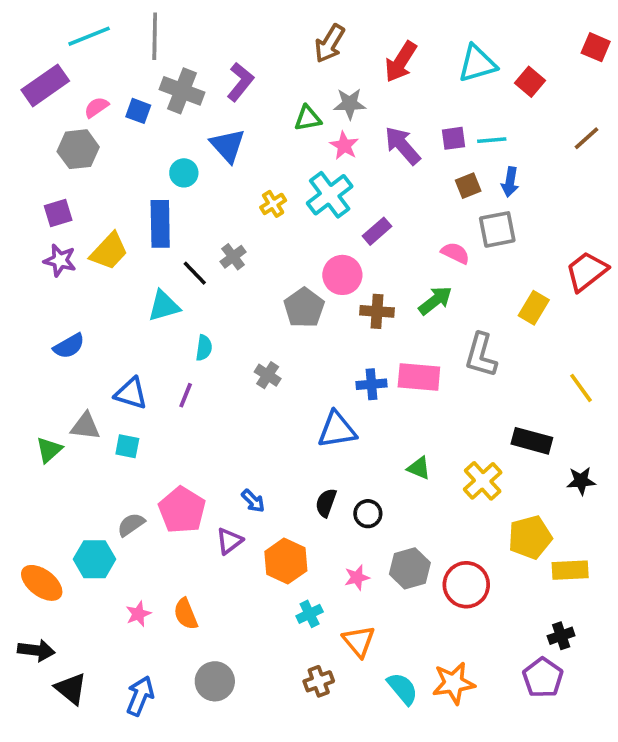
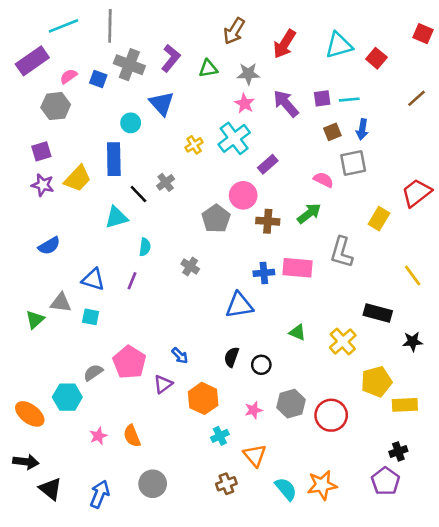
green triangle: (308, 118) -> (208, 69), moved

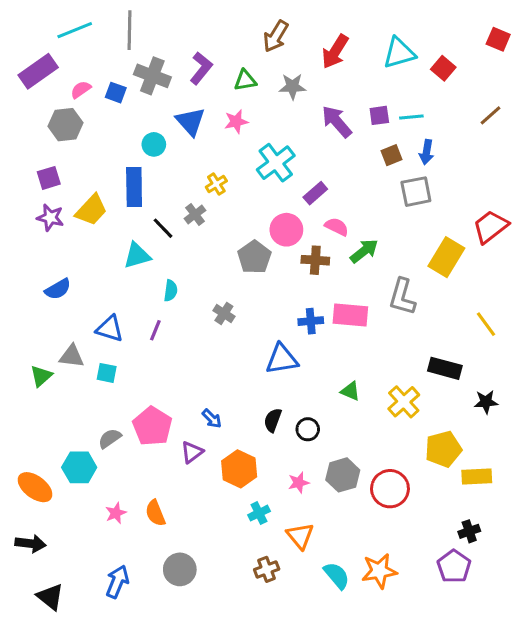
pink star: (244, 103) -> (236, 122), moved, turned 30
yellow cross: (194, 145) -> (216, 184), moved
pink semicircle: (323, 180) -> (337, 227), moved
yellow rectangle: (379, 219) -> (446, 257), size x1.4
black triangle: (50, 489) -> (50, 597), moved

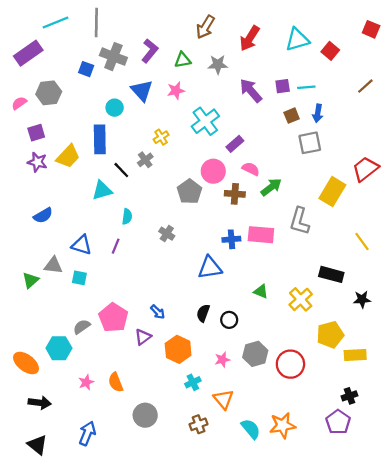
pink semicircle: (81, 90) -> (19, 103), moved
black arrow: (30, 544) -> (40, 403), moved
gray circle: (180, 569) -> (145, 415), moved

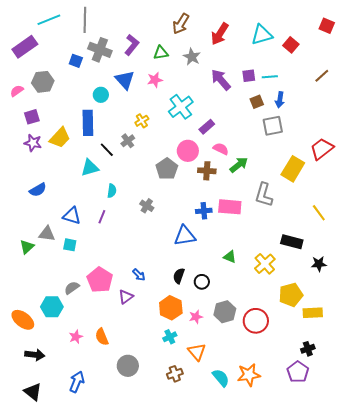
gray star: (218, 64) -> (192, 57), turned 30
orange hexagon: (178, 349) -> (171, 308), moved

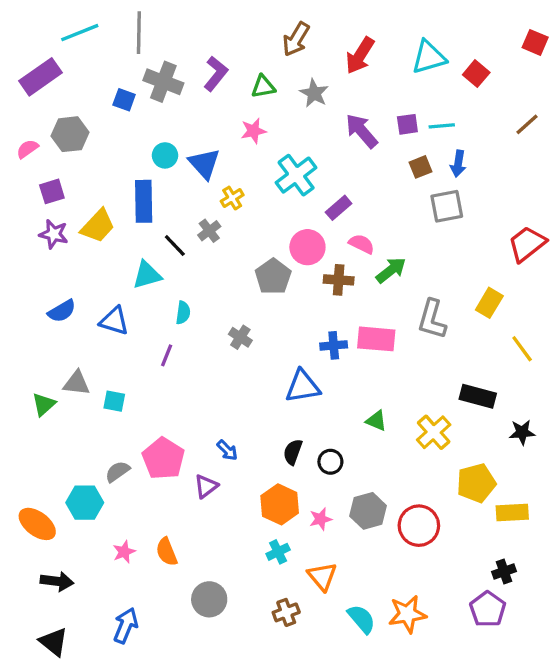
blue triangle: (125, 80) -> (204, 164), moved
yellow rectangle: (293, 169) -> (489, 303), moved, size x0.7
blue triangle: (72, 216) -> (114, 321), moved

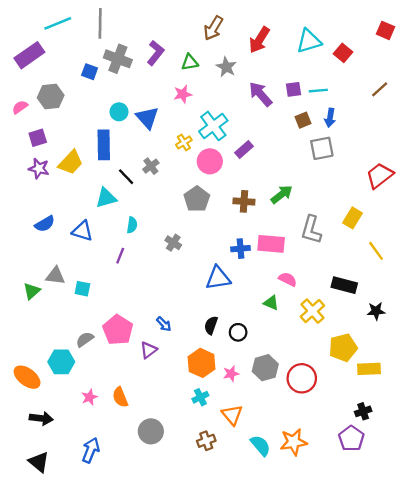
yellow cross: (232, 198) -> (184, 142), moved
pink semicircle: (362, 244) -> (288, 279), moved
pink circle: (307, 247) -> (210, 161), moved

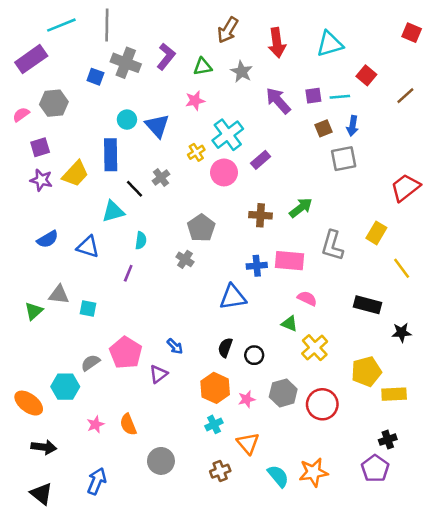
red arrow: (259, 40) -> (277, 43), turned -40
red square: (343, 53) -> (366, 75), moved
gray pentagon: (197, 199) -> (201, 228), moved
yellow cross: (312, 311) -> (315, 348), moved

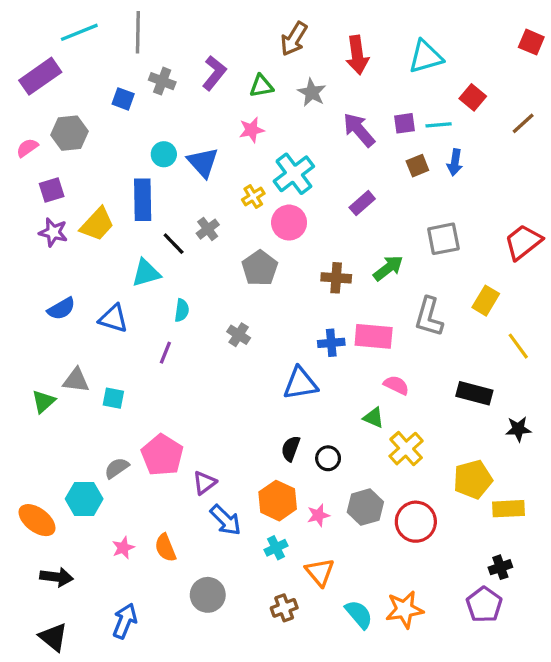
gray cross: (126, 63) -> (162, 81), size x0.7
gray square: (344, 159) -> (443, 239), moved
purple rectangle: (261, 160) -> (362, 203), moved
gray pentagon: (201, 228) -> (260, 268), moved
blue arrow: (175, 346) -> (226, 520), moved, size x1.5

